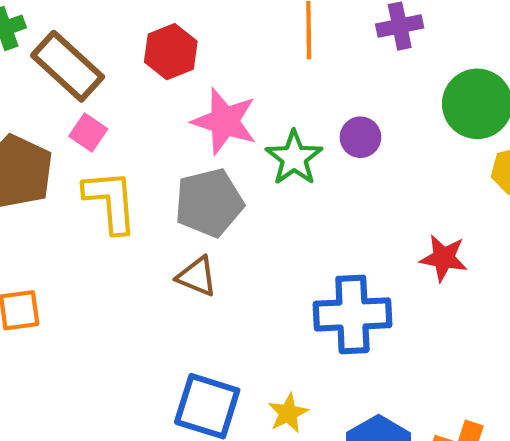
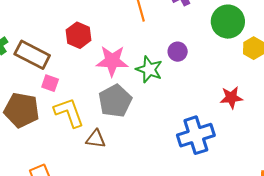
brown triangle: (197, 276) -> (96, 139), moved

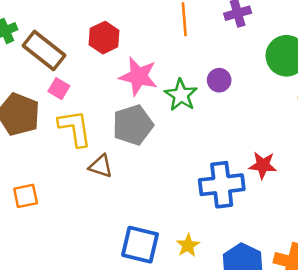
red star: (231, 98) -> (263, 165), moved

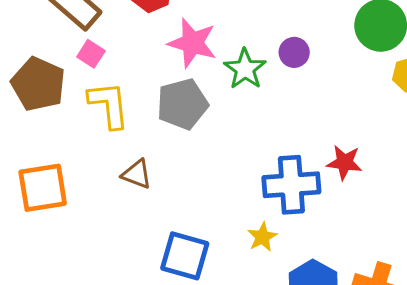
brown triangle: (101, 166) -> (137, 174), moved
orange square: (26, 196) -> (43, 188), size x1.6
yellow star: (188, 245) -> (262, 237), moved

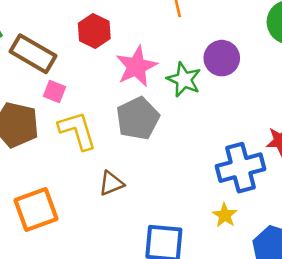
pink star: (192, 43) -> (136, 66), turned -30
purple circle: (294, 52) -> (222, 58), size x1.4
brown triangle: (137, 174) -> (111, 183), turned -32

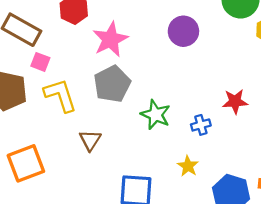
green star: (184, 80) -> (156, 115), moved
blue cross: (240, 168) -> (201, 125), size x0.5
brown triangle: (111, 183) -> (90, 140), turned -35

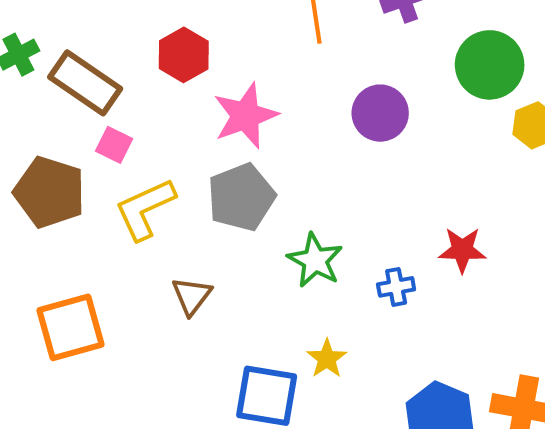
yellow L-shape: (60, 95) -> (145, 209), turned -102
yellow star: (188, 166) -> (327, 359), moved

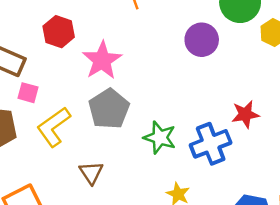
purple circle: (380, 113) -> (202, 40), moved
blue cross: (396, 287) -> (211, 144), size x1.8

